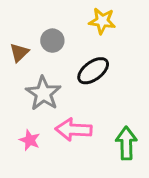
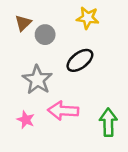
brown triangle: (19, 53) -> (23, 23), moved

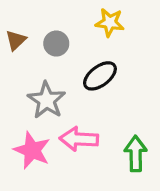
brown triangle: (23, 23) -> (16, 40), moved
pink star: (26, 120) -> (32, 150), size x1.6

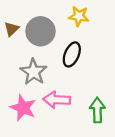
gray circle: (56, 44) -> (41, 31), size x1.6
black ellipse: (100, 76) -> (72, 54), turned -30

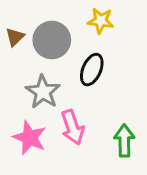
pink arrow: (57, 100) -> (73, 127), turned -112

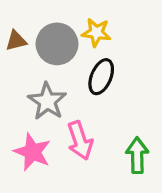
yellow star: (101, 21) -> (96, 32), moved
brown triangle: (15, 37) -> (16, 41), turned 30

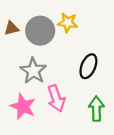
black ellipse: (101, 77) -> (88, 66), moved

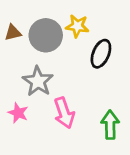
black ellipse: (88, 66) -> (101, 54), moved
pink star: (23, 106) -> (18, 113), moved, size x0.7

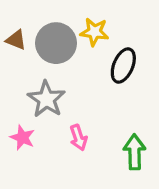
brown triangle: (13, 33) -> (16, 40), turned 36
pink arrow: (64, 113) -> (78, 138), size x0.7

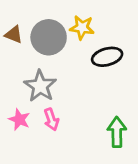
black ellipse: (123, 66) -> (107, 57), turned 52
pink arrow: (78, 138) -> (51, 119), moved

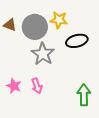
gray star: (40, 86) -> (43, 54), moved

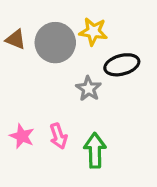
gray star: (43, 54) -> (89, 89), moved, size x0.7
green arrow: (84, 95) -> (95, 150), moved

